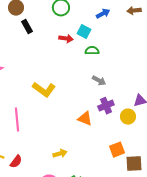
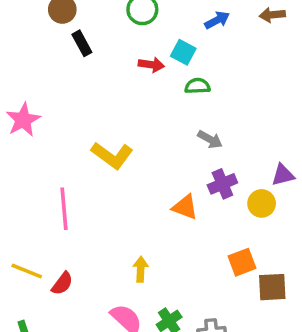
yellow arrow: (60, 154) -> (141, 269), turned -72

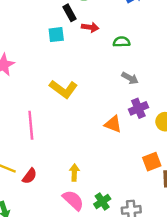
black rectangle: (82, 43) -> (70, 13), moved
cyan square: (183, 52) -> (56, 35), moved, turned -35
yellow arrow: (141, 269) -> (74, 172), moved

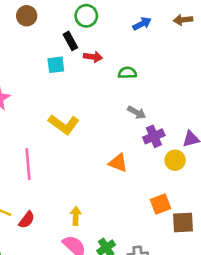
purple cross: (138, 108) -> (154, 136), moved

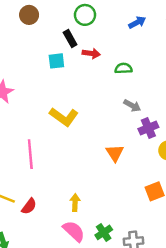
orange triangle: (118, 163) -> (115, 153), turned 36

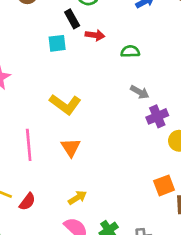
orange triangle: (115, 153) -> (71, 148), moved
yellow arrow: (75, 203) -> (77, 198), turned 56

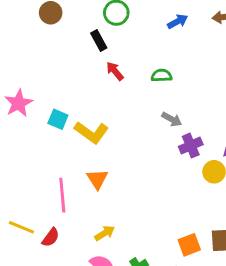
red arrow: (95, 35) -> (115, 71), moved, turned -138
cyan square: (57, 43) -> (58, 119), moved, turned 30
pink line: (29, 145) -> (62, 195), moved
orange square: (164, 185) -> (189, 245), moved

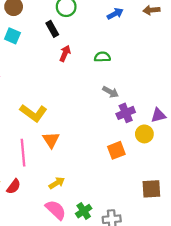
red arrow: (115, 71) -> (65, 53), turned 63
cyan square: (58, 119) -> (12, 36), moved
yellow L-shape: (91, 132) -> (33, 113), moved
orange square: (189, 245) -> (116, 150), moved

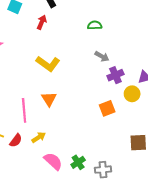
red arrow: (65, 53) -> (42, 22), moved
yellow L-shape: (33, 113) -> (48, 64), moved
yellow arrow: (57, 183) -> (39, 137), moved

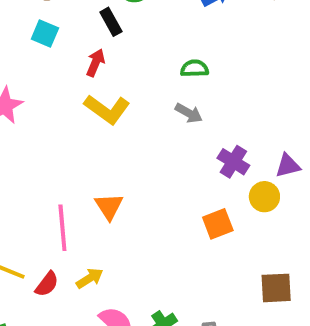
gray arrow: (102, 56) -> (189, 113), moved
yellow L-shape: (48, 64) -> (107, 109), moved
purple cross: (115, 75) -> (233, 162), turned -35

